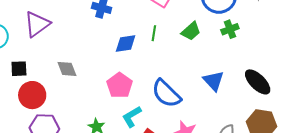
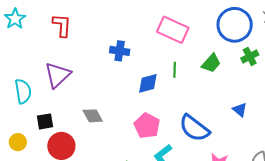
blue triangle: (214, 81) -> (240, 110), size x0.7

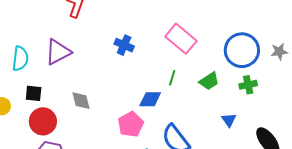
blue diamond: (148, 83) -> (150, 99), moved
blue triangle: (240, 110) -> (229, 120), moved

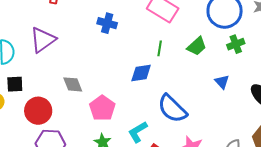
black square: (34, 93) -> (15, 84), moved
pink pentagon: (131, 124) -> (102, 108), moved

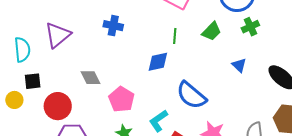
blue cross: (107, 23) -> (113, 26), moved

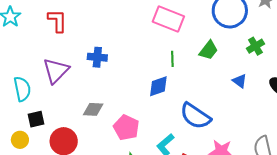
blue cross: (113, 26) -> (97, 57), moved
green cross: (250, 27) -> (255, 46), moved
gray diamond: (90, 78) -> (93, 109), turned -55

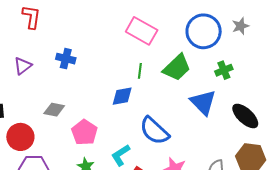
green trapezoid: (209, 50) -> (177, 68), size x1.4
purple triangle: (56, 71) -> (23, 66), size x0.7
blue triangle: (240, 81) -> (203, 102), size x1.8

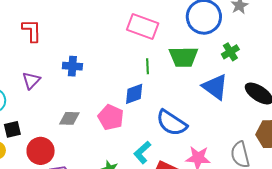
green trapezoid: (177, 68) -> (183, 57), turned 52
pink pentagon: (84, 132) -> (111, 117), moved

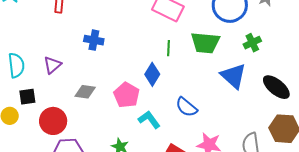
purple triangle: (31, 80) -> (52, 65), moved
blue diamond: (134, 94) -> (152, 74), turned -45
blue semicircle: (172, 123) -> (186, 107), size x0.7
cyan L-shape: (142, 152) -> (149, 120), moved, turned 90

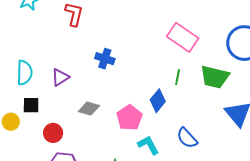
red circle: (53, 121) -> (53, 133), size x0.7

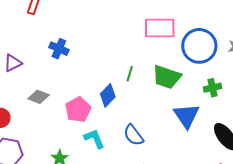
pink rectangle: (183, 37) -> (160, 28), moved, turned -40

